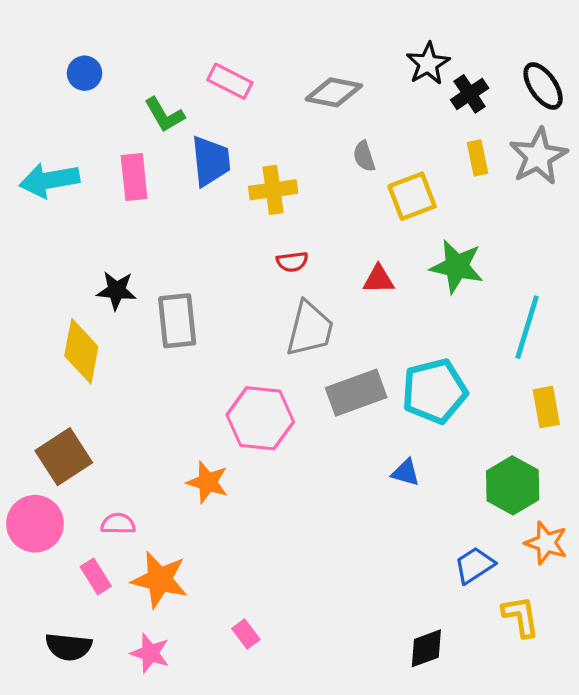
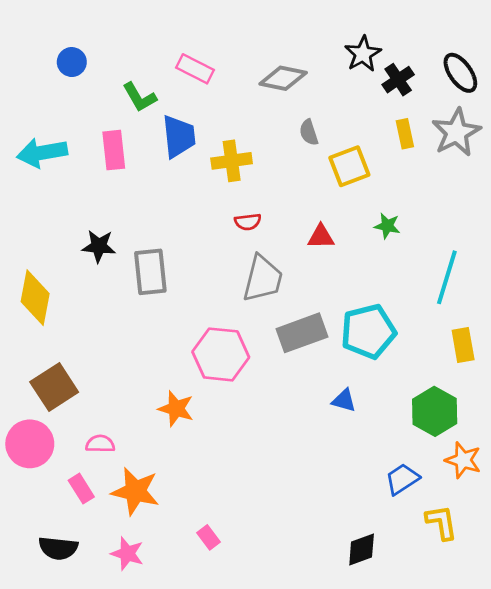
green star: (457, 267) -> (387, 226), size x0.6
yellow diamond: (81, 351) -> (35, 298), moved

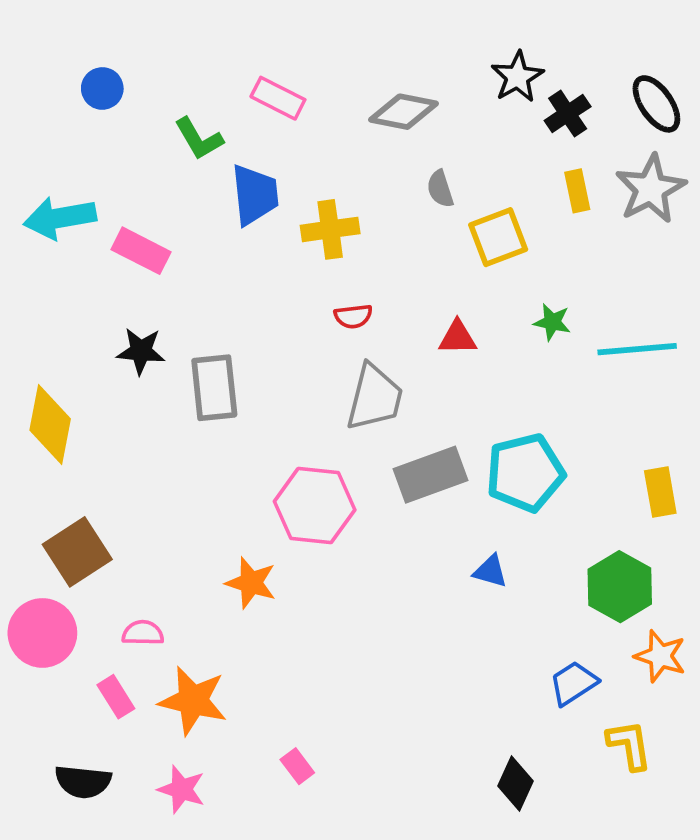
pink rectangle: (114, 150) -> (141, 251), moved, turned -57
cyan line: (447, 277) -> (637, 349), moved, turned 68
black diamond: (362, 549) -> (515, 784), turned -45

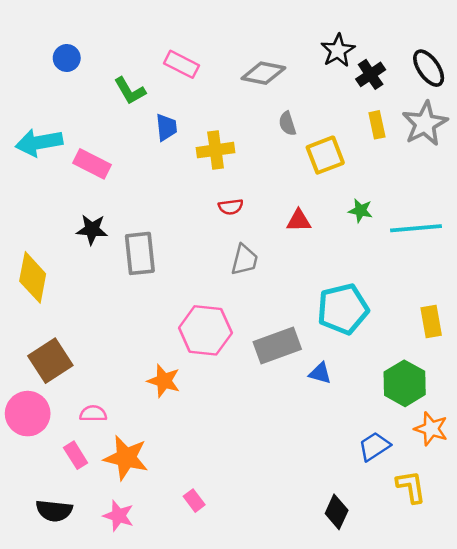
blue trapezoid: (255, 195) -> (166, 127), size x0.7
gray trapezoid: (375, 397) -> (245, 260), size x0.7
gray rectangle: (431, 475) -> (277, 345), moved

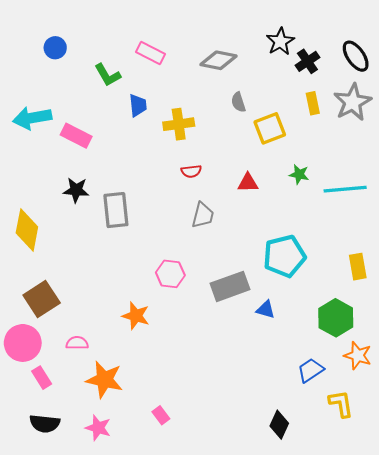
pink hexagon: (205, 330) -> (170, 274), size x0.7
pink rectangle: (76, 455) -> (42, 378), moved

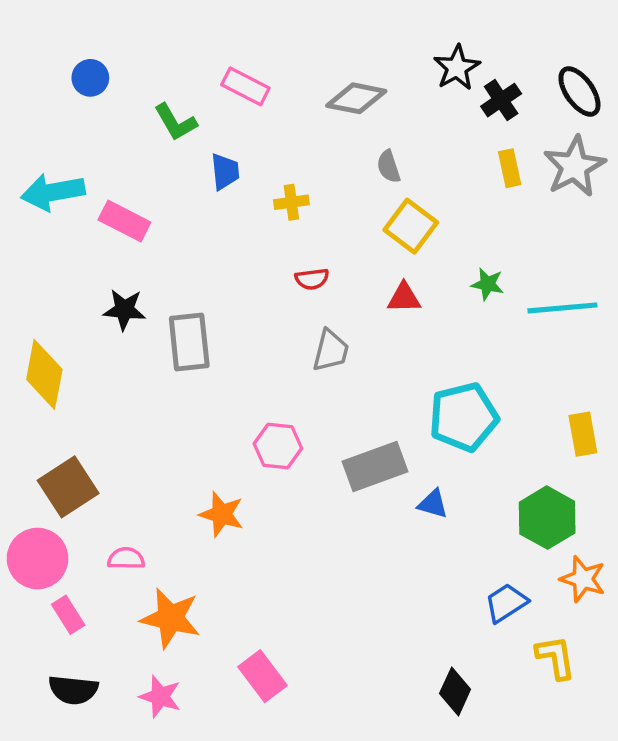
yellow cross: (179, 124) -> (291, 202), size x0.7
yellow square: (270, 128) -> (411, 226), moved, turned -32
pink rectangle: (161, 415) -> (262, 676), size x1.6

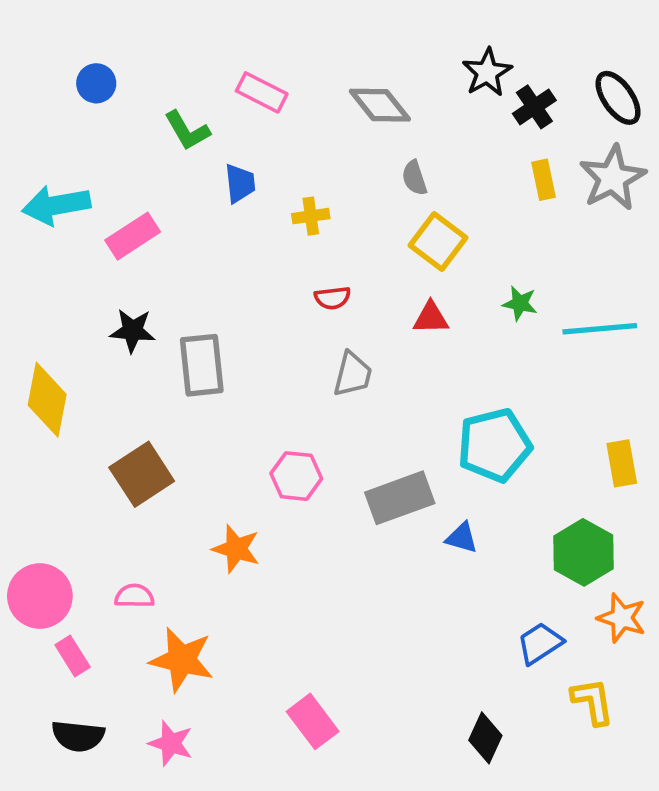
gray diamond: (356, 98) -> (380, 105), turned 40
pink rectangle: (124, 221) -> (133, 236), turned -60
brown square: (68, 487) -> (142, 474), moved
pink rectangle: (262, 676) -> (313, 721), moved

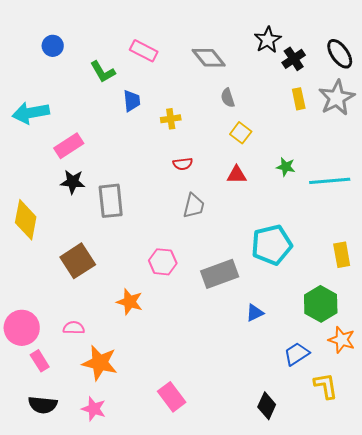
pink rectangle: (133, 236) -> (69, 146), moved
yellow square: (438, 242) -> (241, 133), size x0.7
blue triangle: (462, 538) -> (255, 313), moved, turned -42

